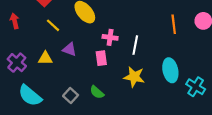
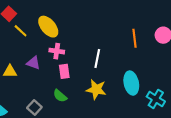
yellow line: (53, 25) -> (21, 31), moved
pink cross: (110, 37) -> (57, 51), moved
green semicircle: (97, 92) -> (60, 96), moved

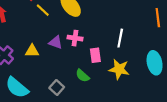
pink cross: (57, 51) -> (75, 38), moved
pink rectangle: (64, 71) -> (95, 55), moved

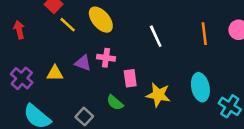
white line: (120, 38) -> (156, 36), moved, turned -36

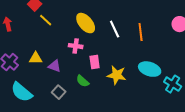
yellow ellipse: (101, 20) -> (86, 23), moved
orange line: (204, 34) -> (141, 32), moved
purple triangle: (83, 63) -> (55, 66), moved
cyan ellipse: (200, 87) -> (150, 69), turned -60

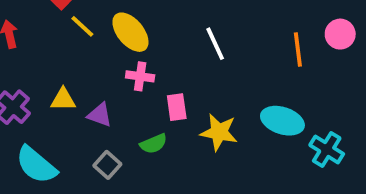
yellow ellipse: (86, 23) -> (130, 32), moved
orange line: (141, 32) -> (298, 49), moved
green semicircle: (83, 81) -> (154, 144), turned -64

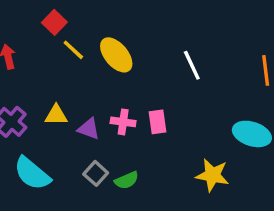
pink cross: (140, 76) -> (123, 122), moved
yellow star: (219, 132) -> (212, 175), moved
green semicircle: (154, 144) -> (127, 180), moved

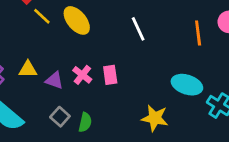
pink cross: (123, 122) -> (82, 75), turned 30
green semicircle: (127, 180) -> (85, 122), turned -54

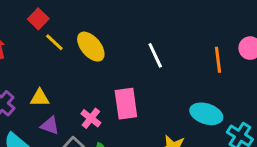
pink cross: (82, 75) -> (91, 118), moved
pink rectangle: (110, 75) -> (126, 104), size x1.5
purple triangle: (54, 80) -> (50, 126), moved

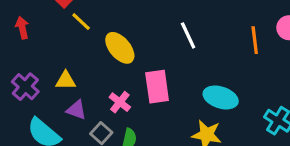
yellow ellipse: (91, 47) -> (120, 48), moved
cyan ellipse: (206, 114) -> (221, 97), moved

